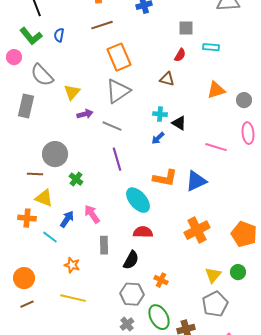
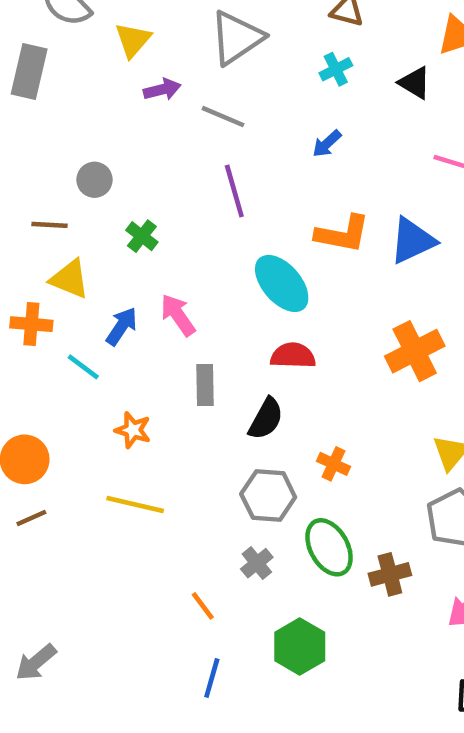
cyan cross: (160, 114) -> (336, 69), moved, turned -32
black triangle: (179, 123) -> (415, 83), moved
gray circle: (55, 154) -> (95, 180), size x0.6

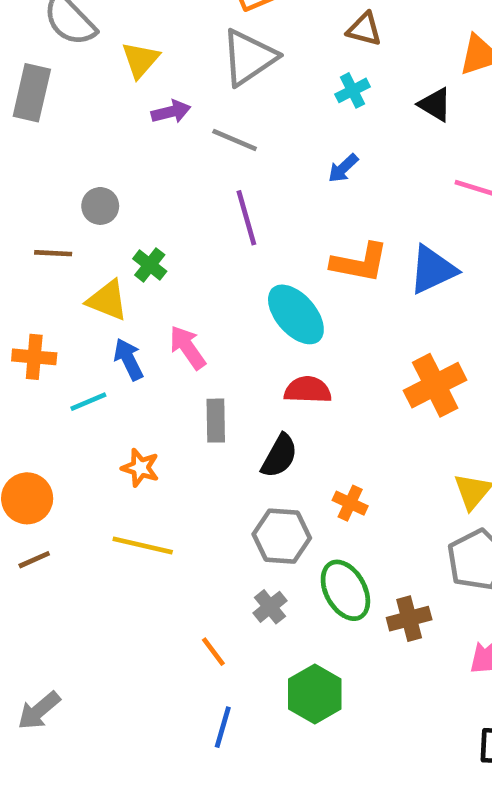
yellow triangle: (70, 279) -> (107, 300), moved
blue arrow: (122, 326) -> (129, 359), turned -60
cyan line: (83, 367) -> (88, 402), turned -60

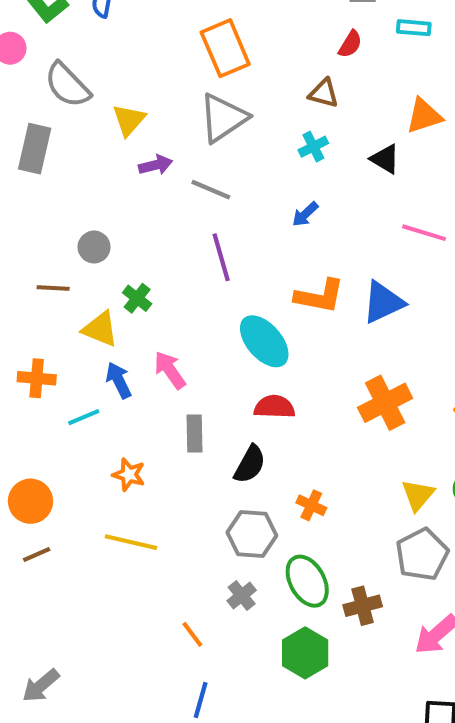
green hexagon: (315, 694) -> (305, 653), moved

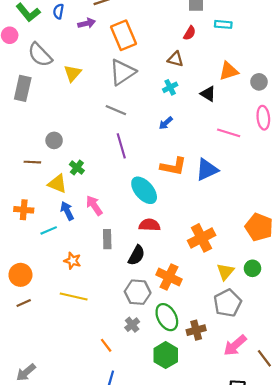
purple arrow: (156, 165) -> (87, 23), moved
orange cross: (385, 403) -> (202, 238), moved
orange cross: (311, 505) -> (169, 277), size x1.6

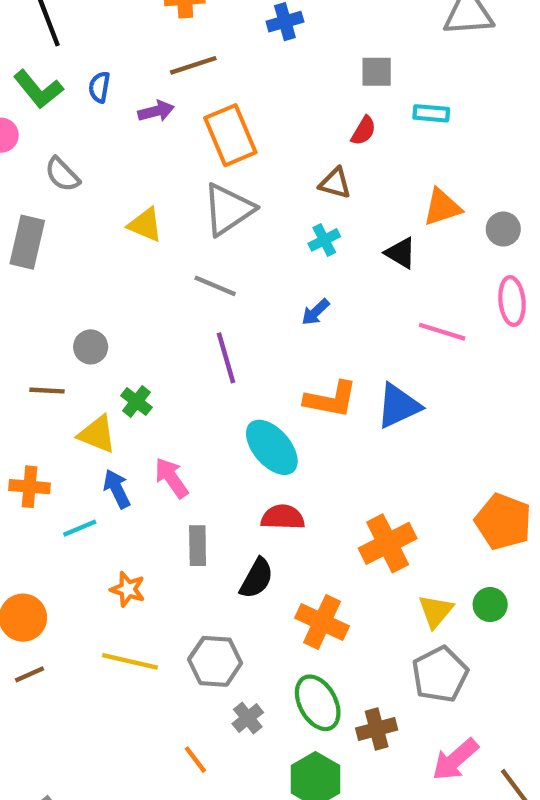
gray semicircle: (40, 55) -> (62, 174), size x0.7
yellow triangle: (73, 73) -> (145, 225), moved, turned -48
gray hexagon: (138, 292) -> (215, 661), moved

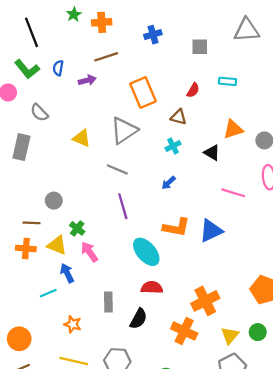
gray square: (377, 72) -> (200, 47), moved
orange rectangle: (230, 135) -> (143, 92), moved
pink arrow: (171, 478) -> (89, 252), moved
orange cross: (29, 487) -> (26, 249), moved
orange cross: (322, 622) -> (184, 331), moved

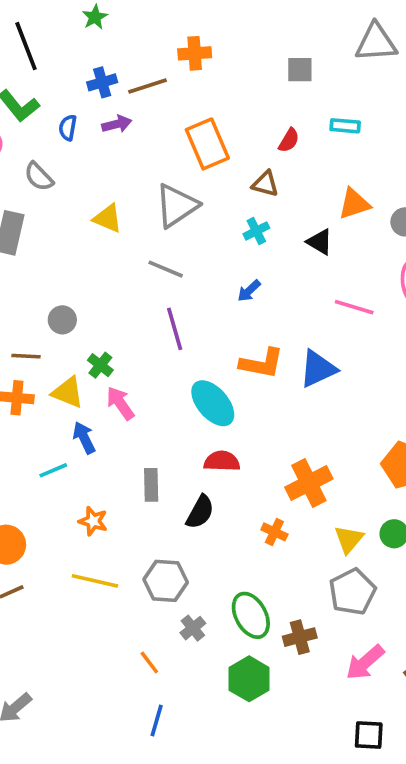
orange cross: (102, 22) -> (195, 53), moved
blue cross: (153, 35) -> (102, 82), moved
blue semicircle: (58, 68) -> (68, 128), moved
orange cross: (184, 331) -> (274, 532), size x0.6

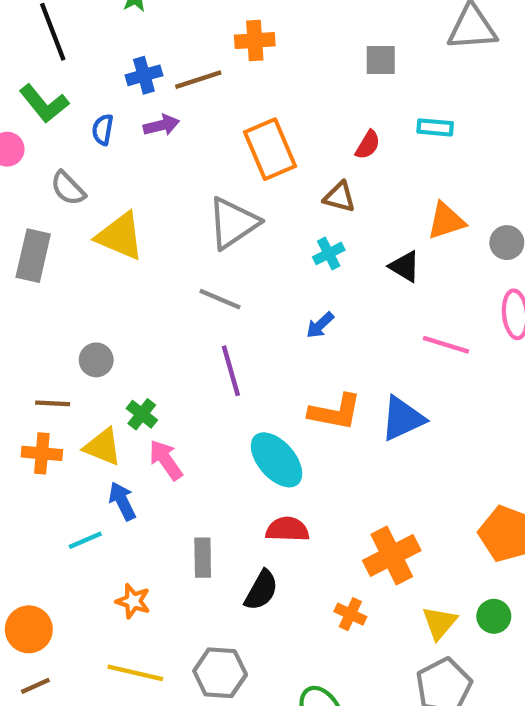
yellow triangle: (108, 218) -> (120, 236), moved, size x1.4

